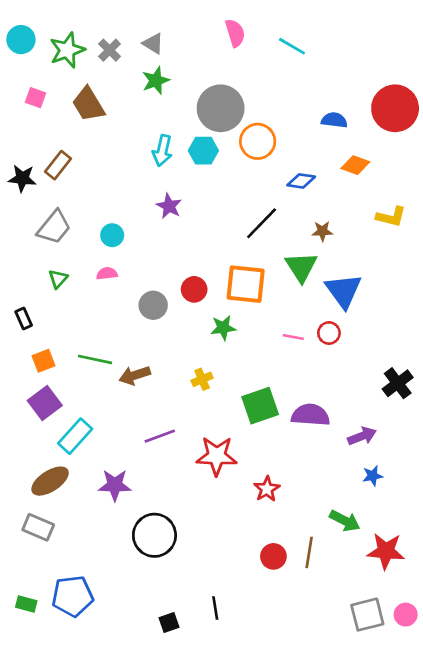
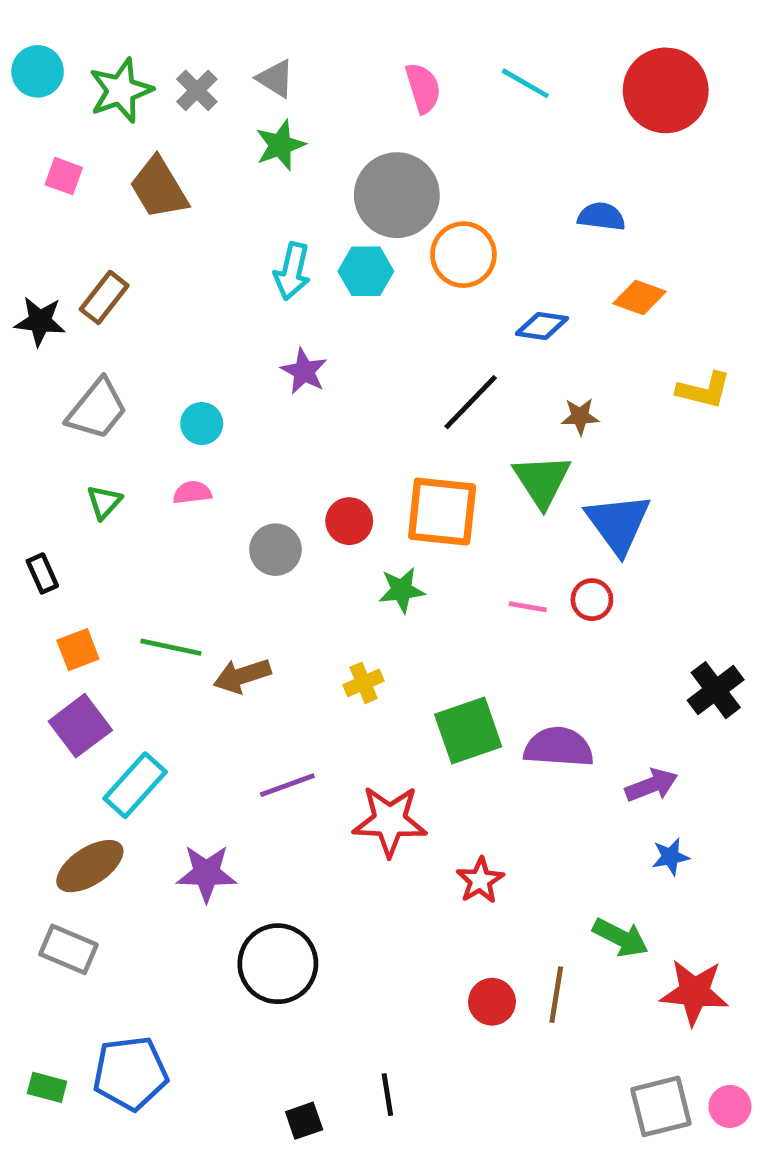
pink semicircle: (235, 33) -> (423, 88), moved
red circle: (395, 108) -> (666, 90), moved

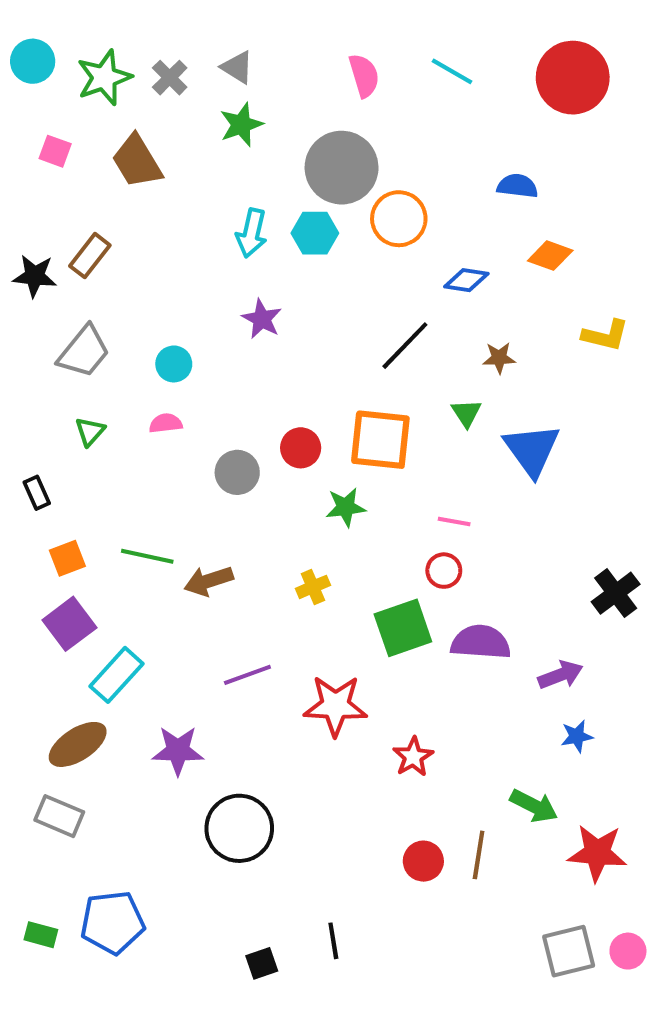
green triangle: (542, 481) -> (466, 413), size x0.6
red circle: (592, 600) -> (444, 571), moved

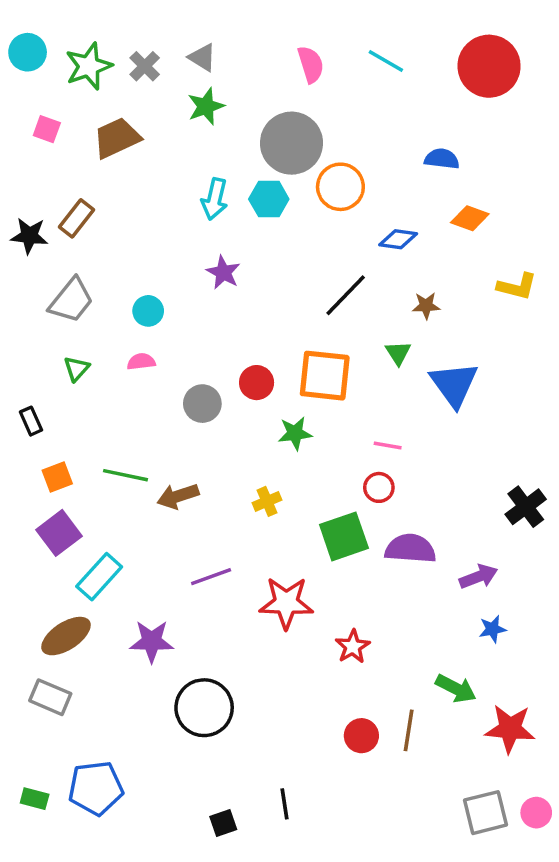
brown trapezoid: (137, 161) -> (117, 138), turned 96

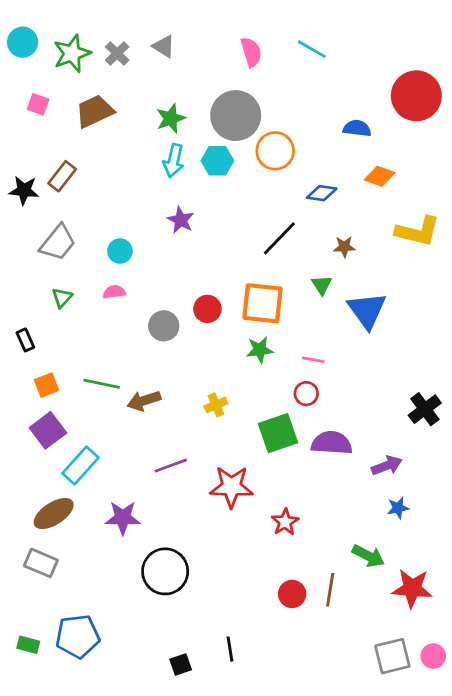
red circle: (489, 66) -> (416, 96), moved
green star: (206, 106) -> (171, 118), moved
yellow L-shape: (517, 286) -> (418, 231), size x1.4
green star: (295, 433) -> (260, 350), moved

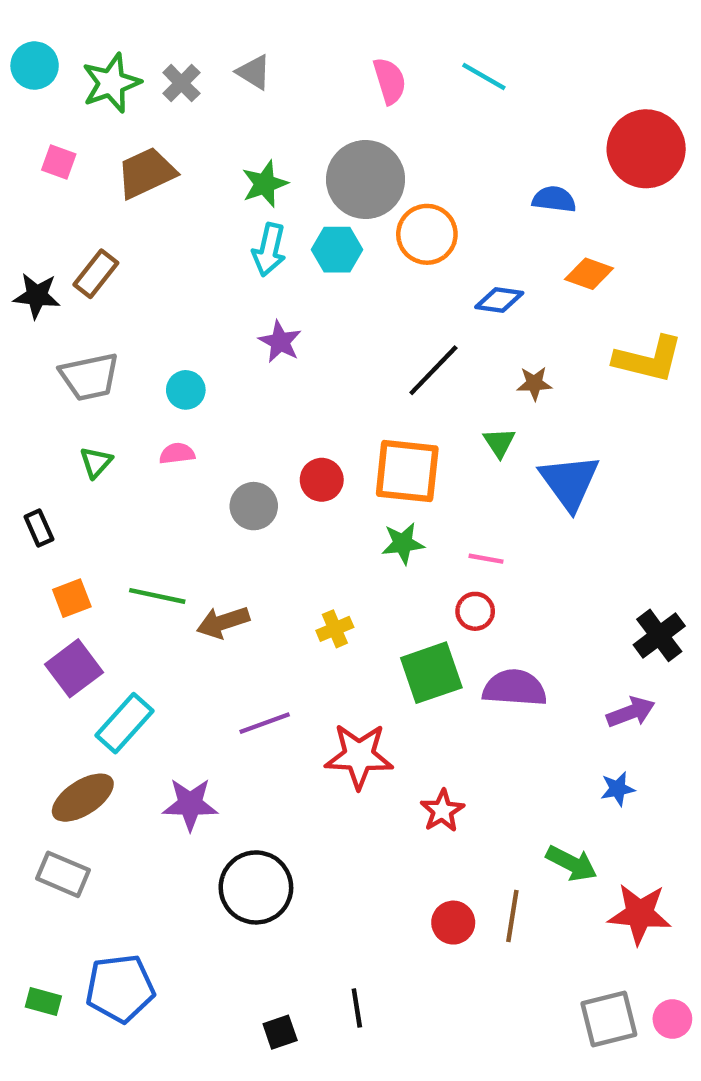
gray trapezoid: (58, 243) -> (89, 377), turned 39
purple arrow: (387, 466) -> (631, 712), moved

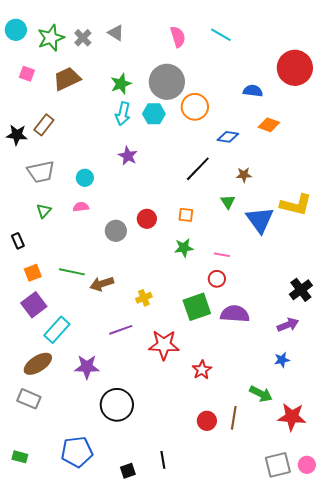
yellow L-shape: (648, 359) -> (296, 205), moved
orange square: (407, 471) -> (186, 215), size x0.5
yellow cross: (335, 629) -> (144, 298), moved
blue pentagon: (120, 988) -> (77, 452), moved

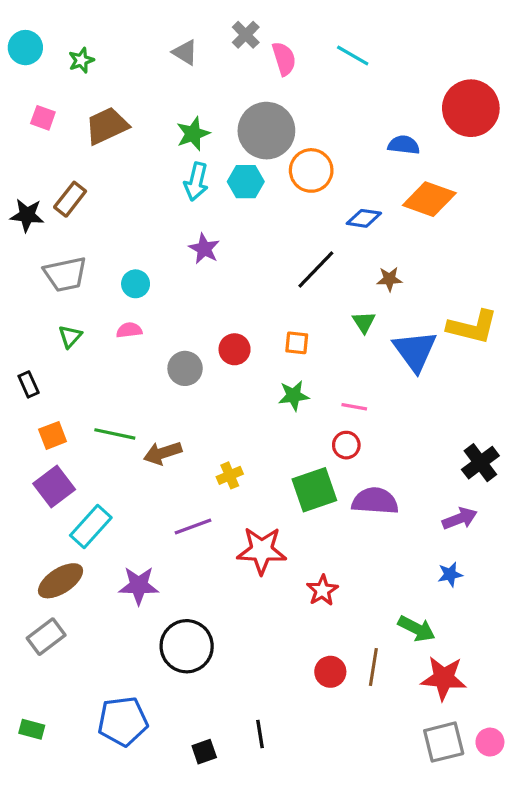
green star: (51, 38) -> (81, 60), size x0.6
gray cross: (83, 38) -> (246, 35), moved
orange diamond: (269, 125) -> (429, 199), size x1.5
gray rectangle: (29, 399) -> (46, 637), turned -60
red star: (292, 417) -> (444, 678), moved

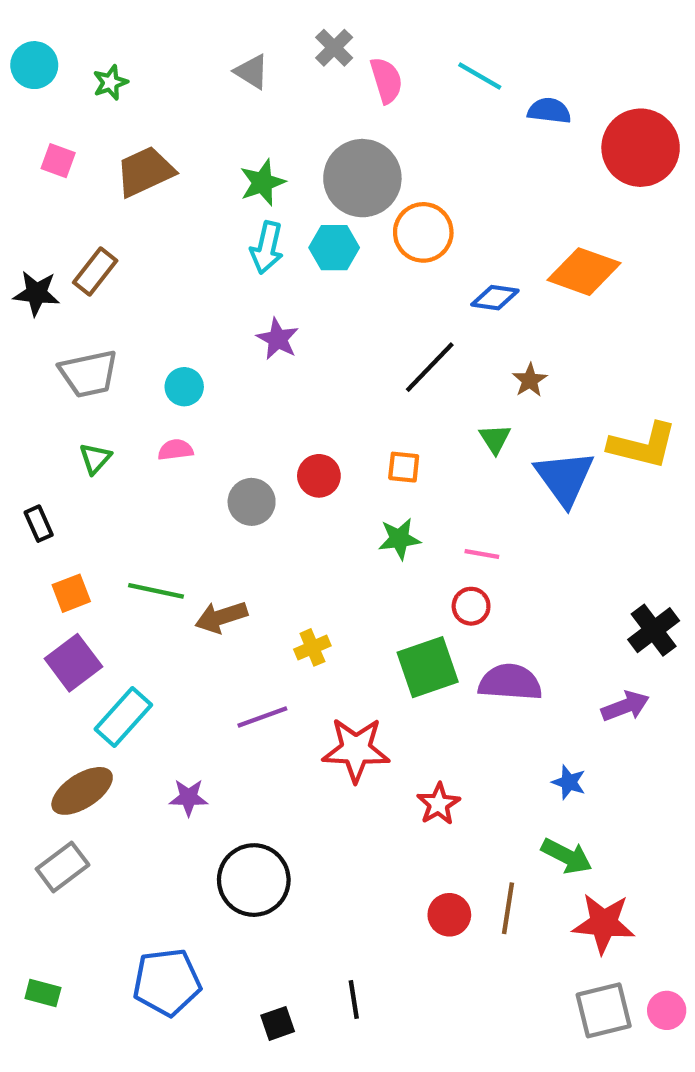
blue semicircle: (404, 145) -> (549, 111), moved
brown star: (389, 279) -> (530, 380), turned -30
blue star: (450, 574) -> (569, 782), moved, turned 30
purple star: (139, 586) -> (189, 797), size x0.7

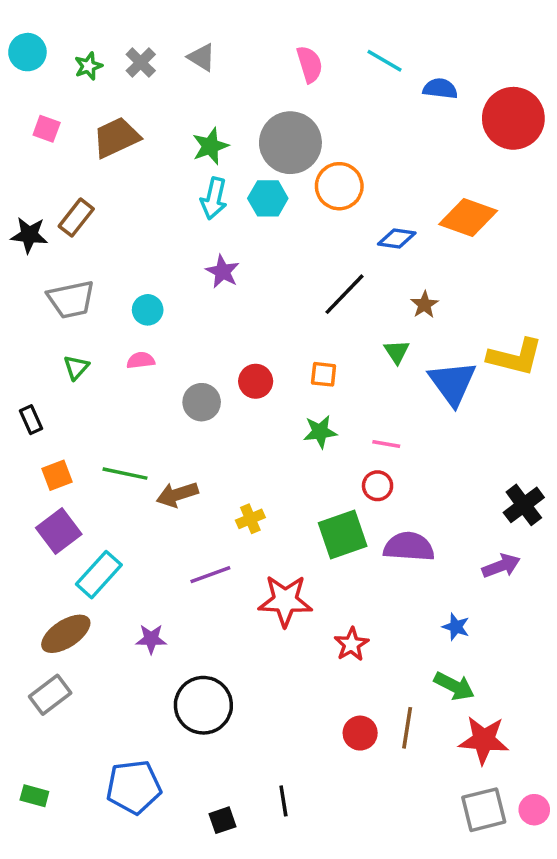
gray cross: (334, 48) -> (141, 63), moved

